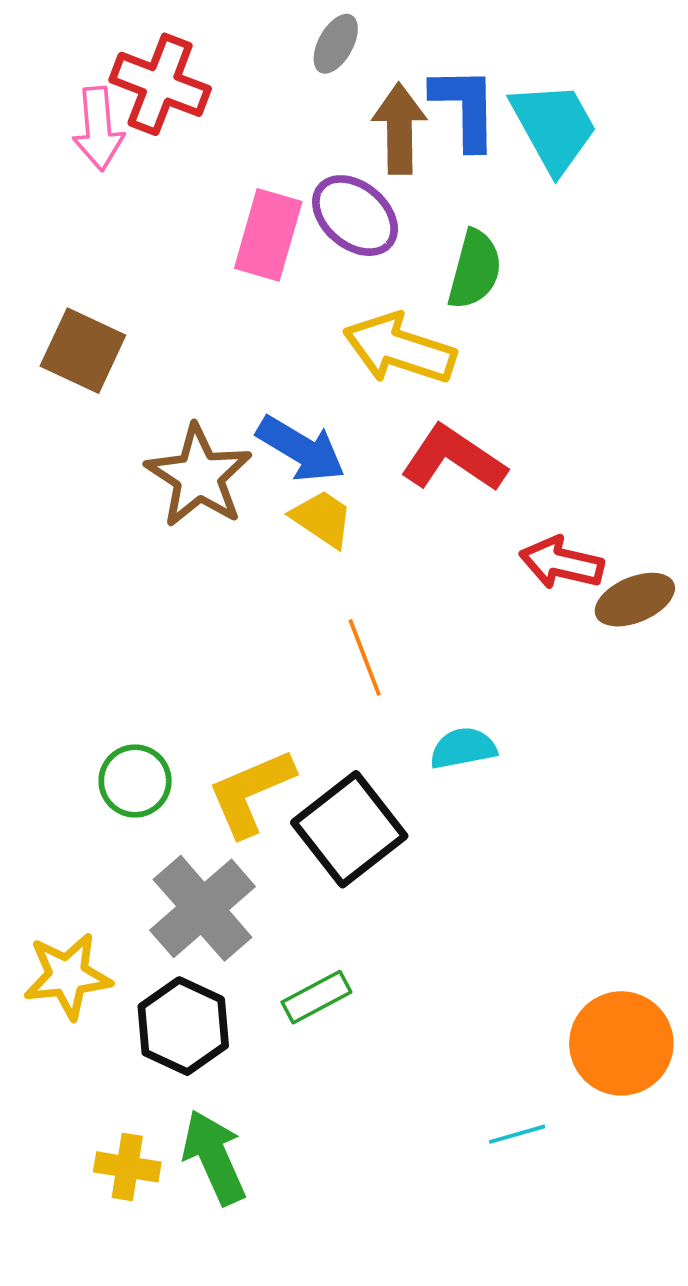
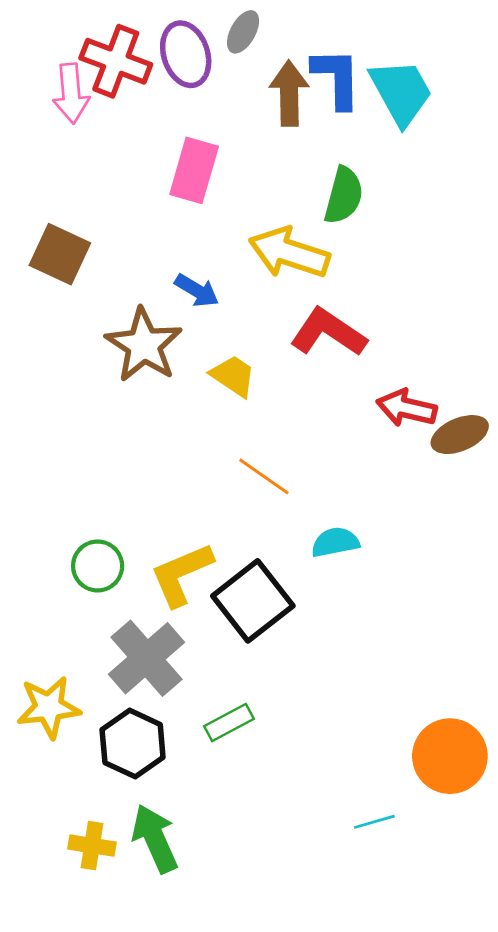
purple ellipse: (355, 216) -> (186, 54), moved, turned 32
blue arrow: (301, 449) -> (197, 291), moved, size x0.7
orange line: (365, 657) -> (264, 476), turned -34

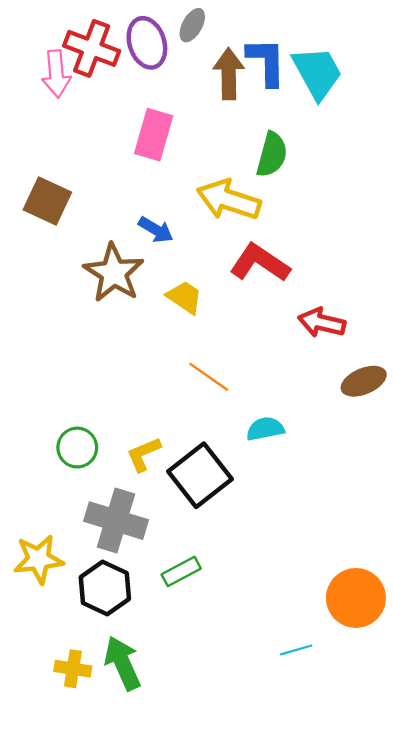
brown ellipse: (460, 435) -> (364, 381), moved
yellow L-shape: (181, 574) -> (144, 454), size x0.7
gray cross: (147, 658) -> (116, 521), turned -32

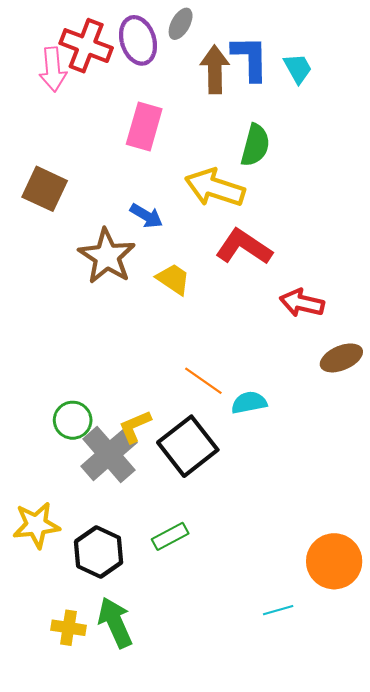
cyan trapezoid: (317, 73) -> (298, 68), size x0.6
orange line: (209, 377) -> (203, 381), moved
gray cross: (116, 521) -> (109, 454), moved, turned 32

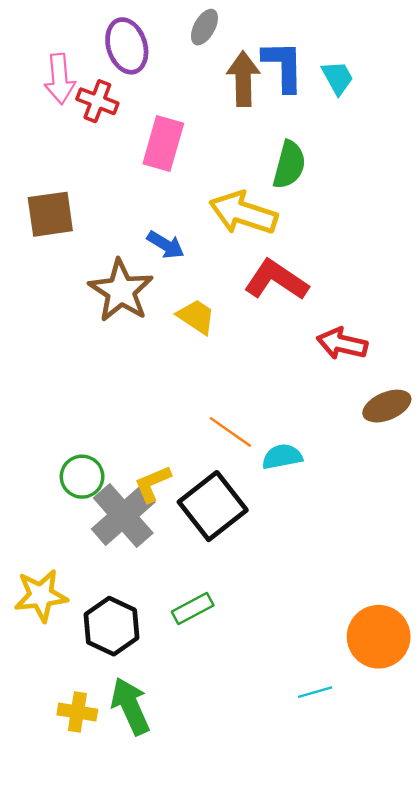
purple ellipse: (138, 40) -> (127, 46), moved
red cross: (86, 46) -> (97, 101), moved, size x0.7
brown square: (45, 189) -> (50, 214), turned -33

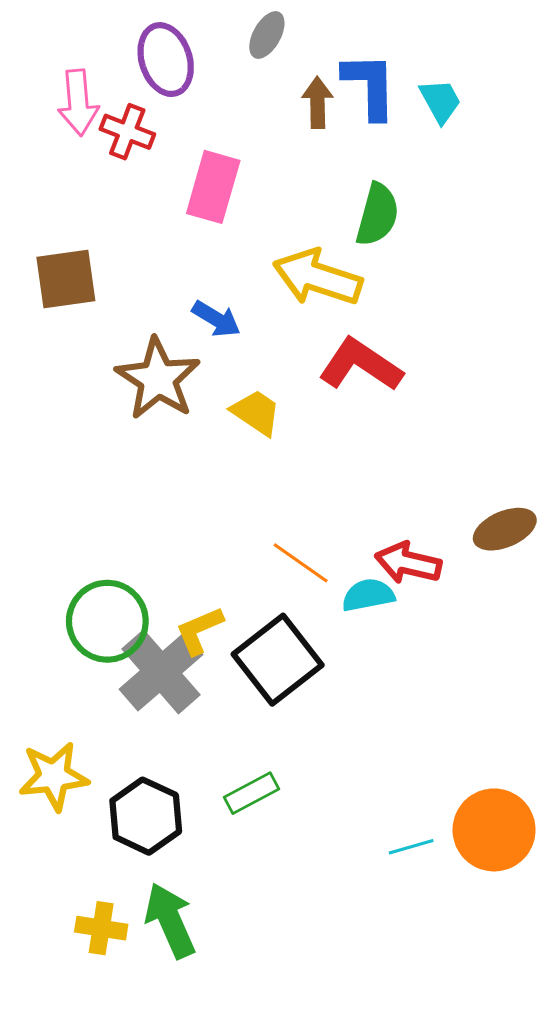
brown arrow: (243, 79) -> (318, 103), size x0.7
red arrow: (342, 344) -> (408, 563), moved
green circle: (82, 477) -> (107, 621), size x1.4
cyan line: (315, 692) -> (411, 847), moved

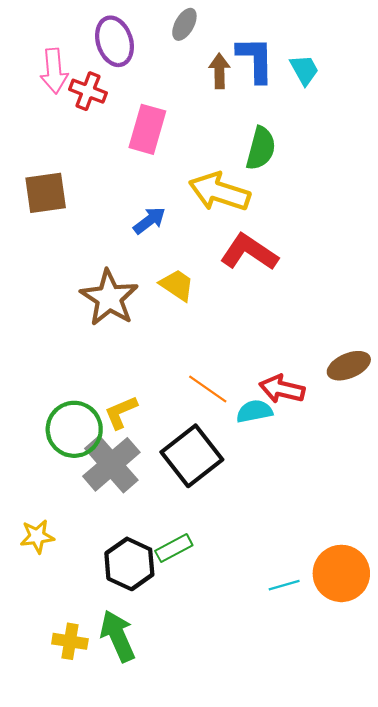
blue arrow: (216, 319) -> (149, 220), turned -68
brown star: (158, 379) -> (109, 298), moved
yellow L-shape: (199, 630) -> (121, 412), moved
yellow star: (54, 776) -> (37, 536), size x0.7
black hexagon: (146, 816) -> (129, 564), moved

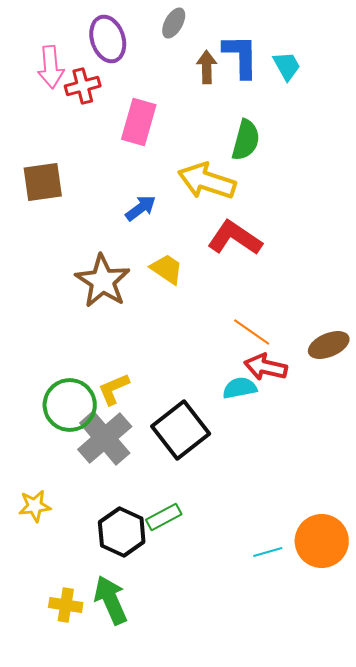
red cross: (88, 91) -> (83, 86), turned -36
orange line: (208, 389) -> (252, 332), moved

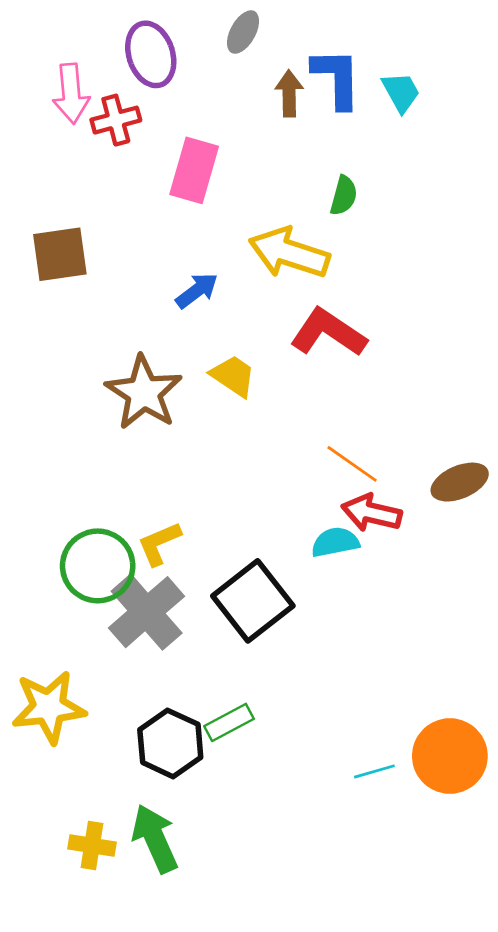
green semicircle: (246, 140) -> (344, 196), size x0.7
yellow star: (35, 506) -> (49, 707), size x1.6

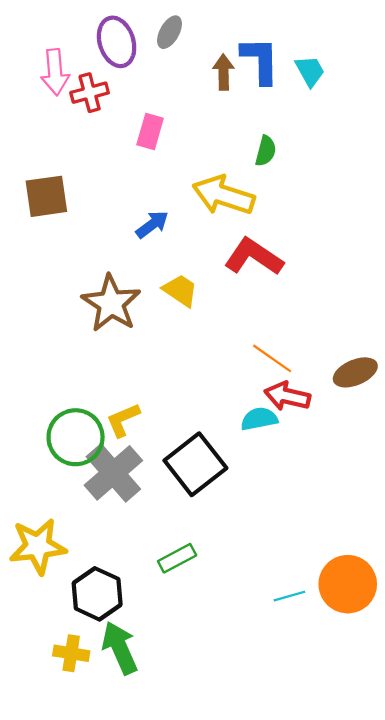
gray ellipse: (243, 32) -> (170, 32), moved
pink rectangle: (194, 170) -> (150, 132), size x0.7
black hexagon: (170, 743) -> (97, 594), moved

